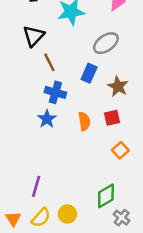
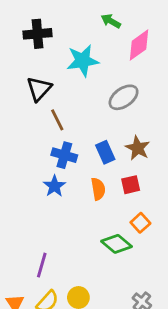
blue rectangle: (89, 73) -> (105, 152), moved, turned -48
green diamond: (106, 196) -> (116, 244), moved, turned 70

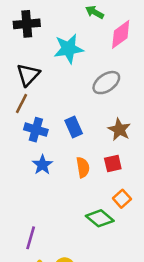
brown line: (57, 120) -> (22, 103), moved, turned 54
blue rectangle: (105, 152) -> (74, 127), moved
blue cross: (64, 155) -> (36, 130), moved

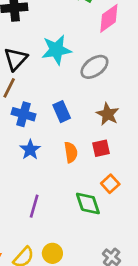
cyan star: (68, 49) -> (56, 50), moved
green diamond: (100, 218) -> (88, 203), turned 32
purple line: (31, 238) -> (34, 206), moved

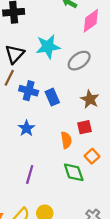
blue cross: (24, 114) -> (29, 91), moved
orange semicircle: (71, 152) -> (66, 140), moved

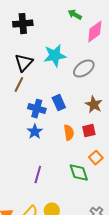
blue cross: (29, 91) -> (37, 109), moved
orange semicircle: (66, 140) -> (69, 133), moved

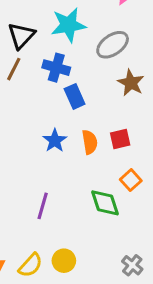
brown star: (94, 105) -> (131, 83), moved
blue cross: (37, 109) -> (56, 68), moved
blue star: (35, 132) -> (55, 141), moved

